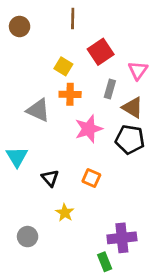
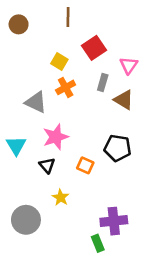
orange cross: (70, 94) -> (66, 87), turned -30
pink star: (89, 129) -> (56, 137), moved
black pentagon: (130, 140) -> (117, 148), moved
gray circle: (28, 237) -> (26, 220), size x1.5

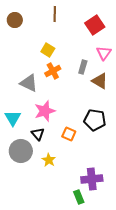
red square: (94, 48) -> (95, 25), moved
gray circle: (26, 220) -> (21, 151), moved

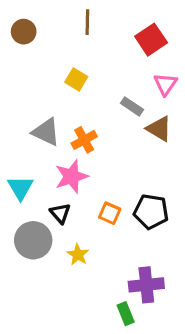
gray rectangle: (83, 67) -> (132, 106), turned -72
orange cross: (53, 71) -> (84, 140), moved
black pentagon: (95, 120) -> (151, 212), moved

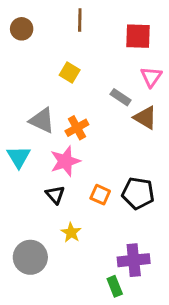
red square: (151, 40) -> (138, 36), turned 36
cyan triangle: (20, 188) -> (19, 157), moved
gray circle: (33, 240) -> (30, 257), moved

